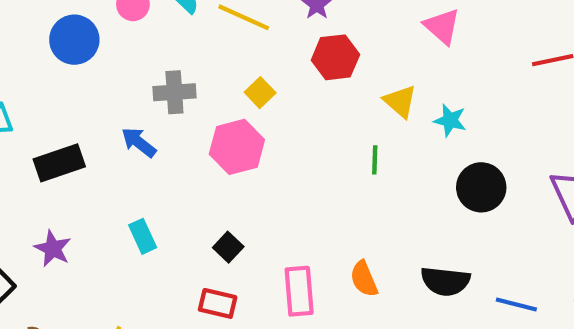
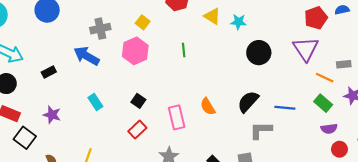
blue arrow: (139, 142) -> (86, 56), size x1.4
green line: (375, 160) -> (184, 50), moved
black rectangle: (59, 163) -> (49, 72), size x0.6
black semicircle: (445, 281) -> (248, 102), turned 135
red rectangle: (218, 303) -> (137, 130), turned -48

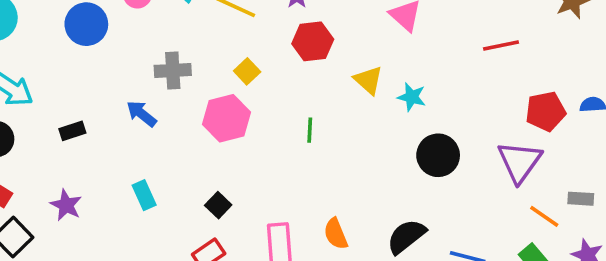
blue arrow: (86, 56) -> (141, 114), size x0.7

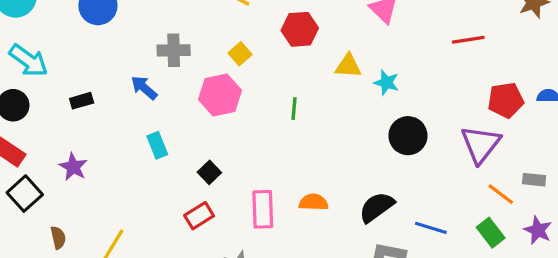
yellow triangle: (368, 80) -> (348, 66), turned -40
cyan rectangle: (144, 195) -> (157, 145), moved
orange semicircle: (336, 234) -> (314, 202), turned 112

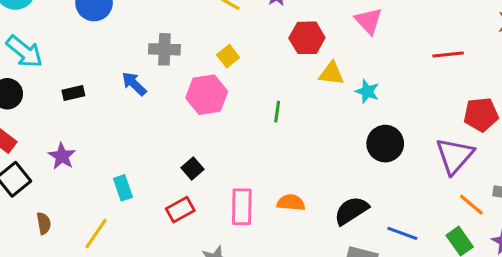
red hexagon: (300, 29) -> (307, 38), moved
cyan rectangle: (157, 145) -> (123, 188), moved

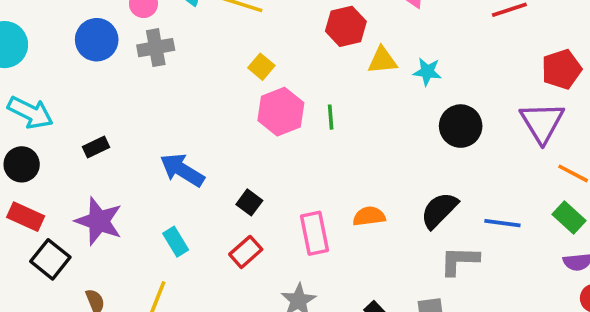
gray cross: (164, 49) -> (156, 48), moved
blue arrow: (134, 84) -> (182, 170), moved, size x1.4
pink hexagon: (207, 95) -> (281, 112), moved
purple star: (62, 156) -> (99, 221), size x1.5

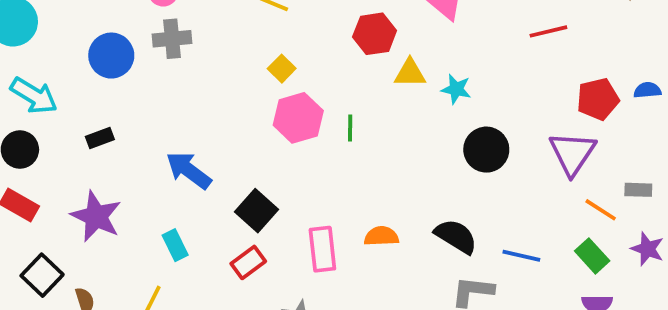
blue circle: (97, 40) -> (111, 56), moved
black square: (249, 202) -> (257, 211), size x1.5
black semicircle: (439, 210) -> (456, 236), turned 72
black square: (50, 259) -> (42, 275), moved

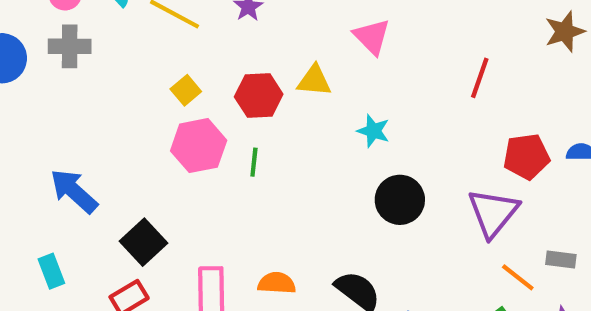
red line: (548, 31) -> (480, 78), turned -63
red hexagon: (375, 34) -> (259, 95), moved
yellow triangle: (410, 73) -> (314, 81), moved

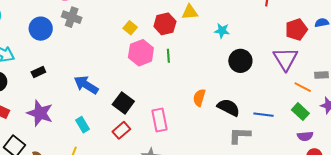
gray cross: (70, 46) -> (72, 17), turned 30
orange semicircle: (277, 283) -> (199, 98), moved, turned -66

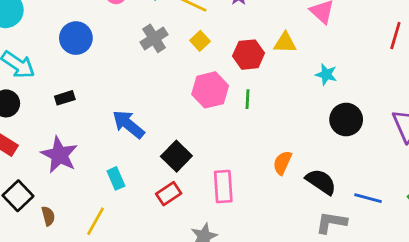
gray cross: (72, 17) -> (154, 38), moved, turned 30
yellow square: (130, 28) -> (200, 41), moved

